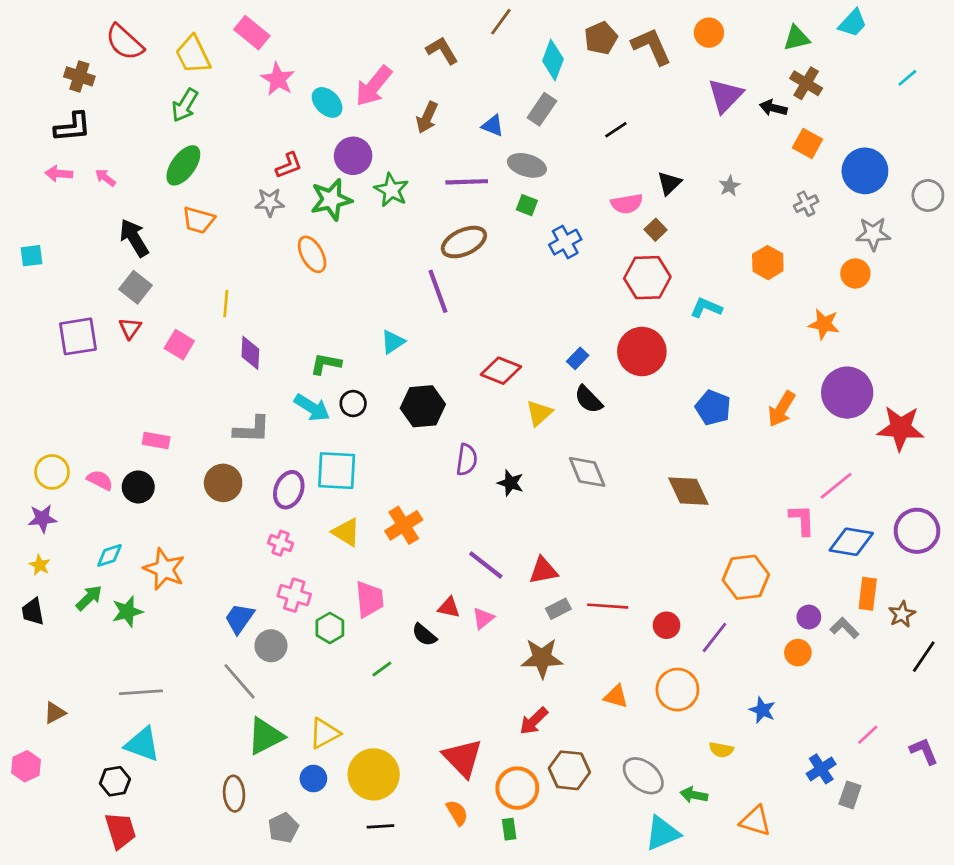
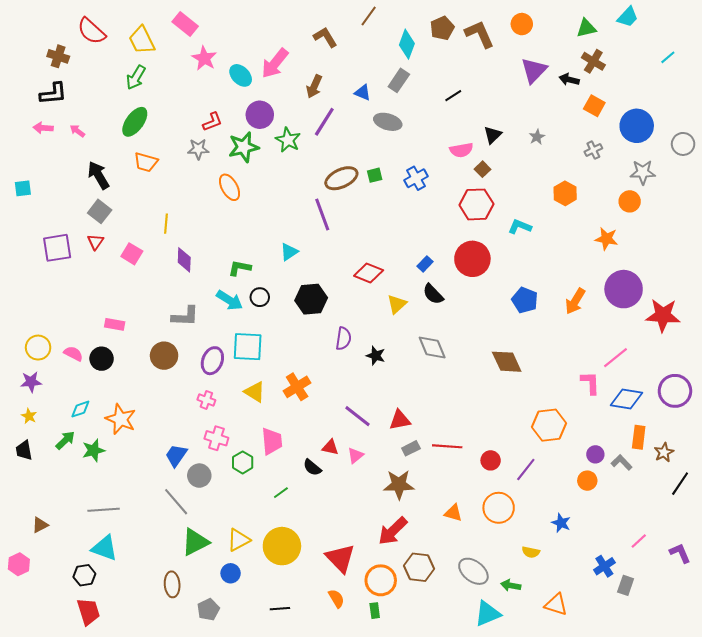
purple line: (467, 182) -> (324, 122), moved, turned -56
green square: (527, 205) -> (375, 175), moved, turned -35
red arrow: (534, 721) -> (393, 531), size x1.4
yellow circle: (374, 774) -> (282, 546), moved

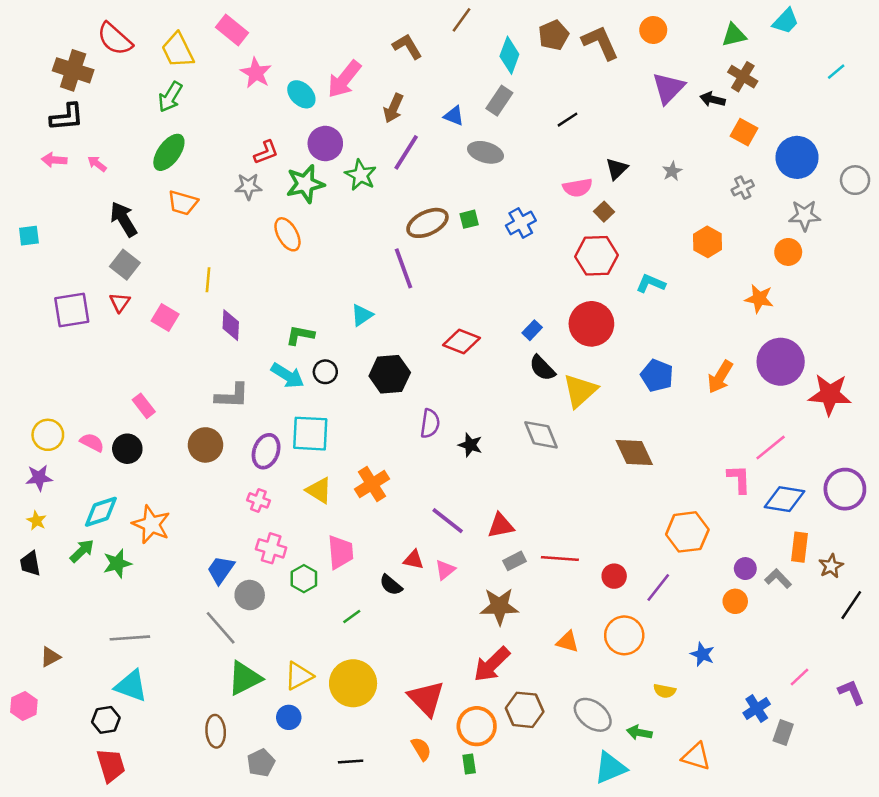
brown cross: (58, 56) -> (73, 70), size x1.4
yellow triangle: (397, 304) -> (580, 391), moved, size x1.4
pink rectangle: (115, 324) -> (144, 406), turned 42
cyan diamond: (80, 409) -> (101, 512), size x1.4

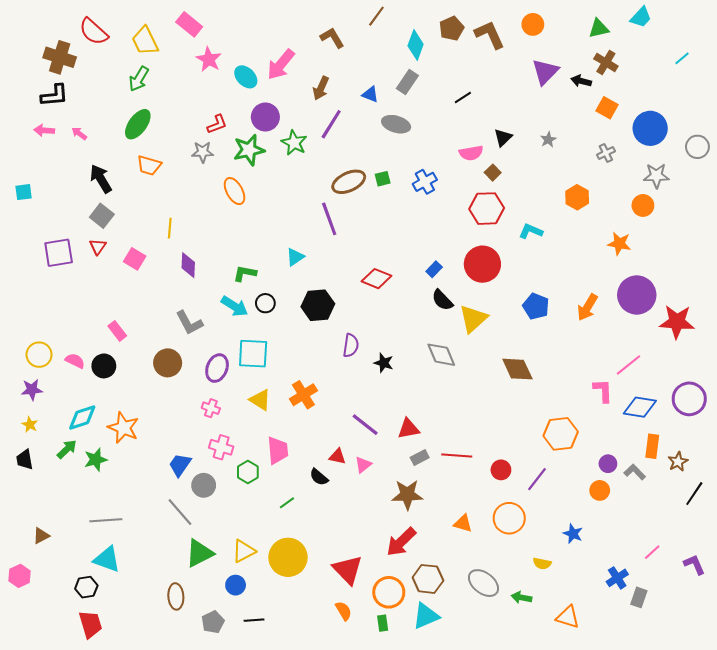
gray L-shape: (232, 396) -> (189, 323), turned 60
black line: (351, 761) -> (254, 620), moved
cyan triangle: (610, 768) -> (426, 616), moved

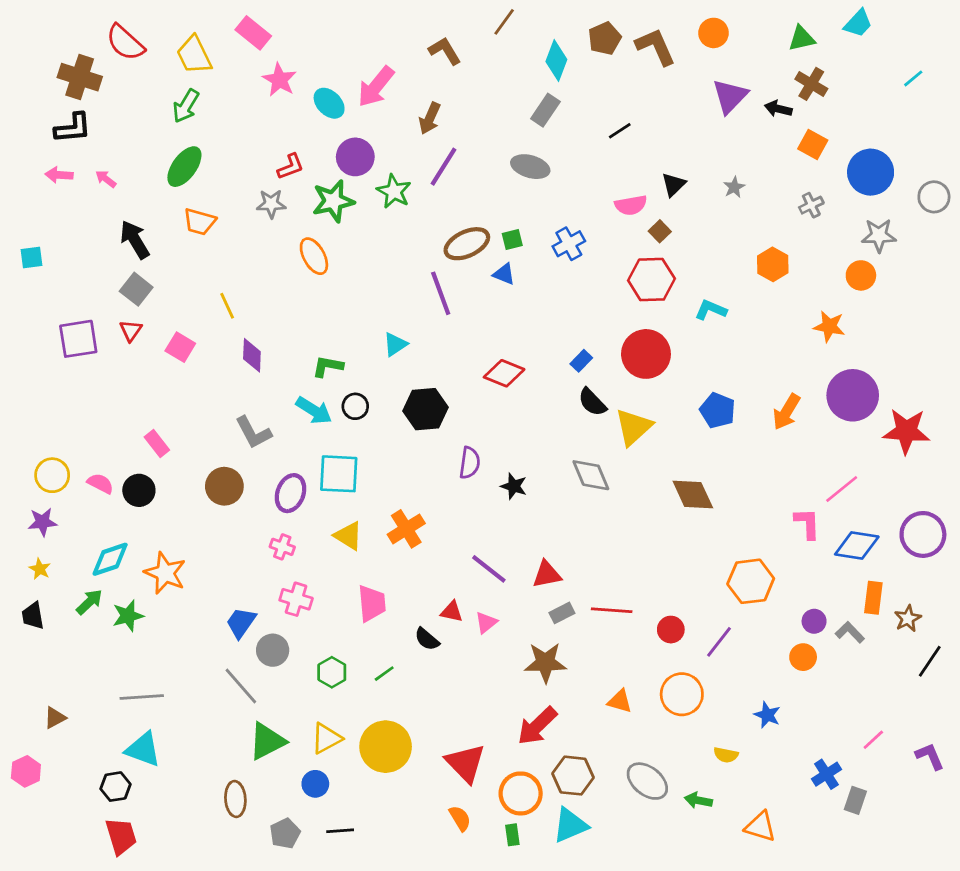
blue triangle: (370, 94) -> (504, 274), moved
yellow line: (170, 228) -> (227, 306), turned -30
green hexagon: (248, 472) -> (332, 672), moved

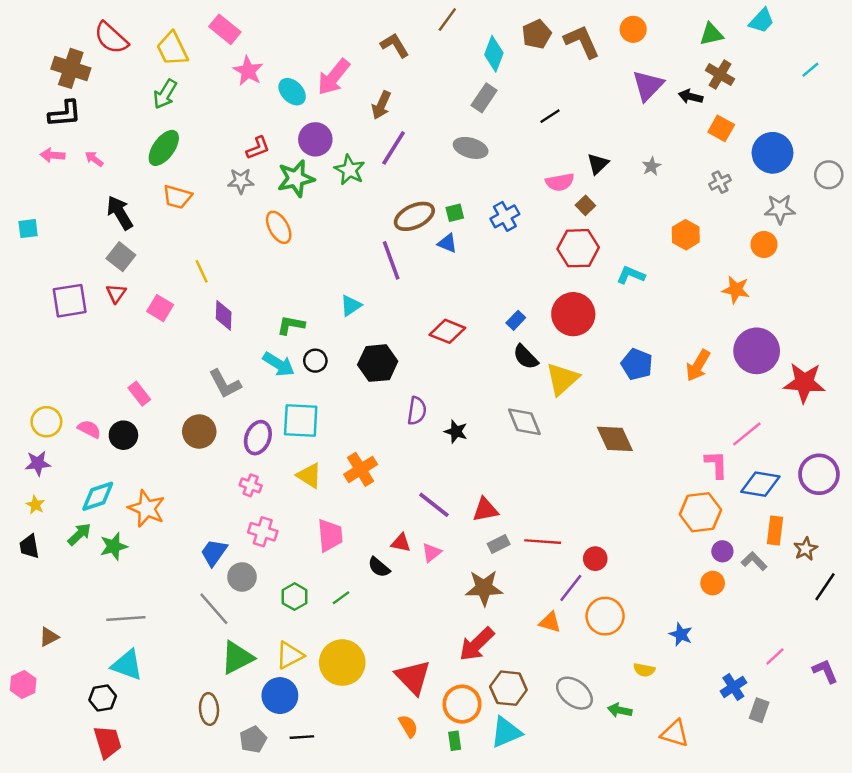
orange hexagon: (751, 581) -> (700, 512), moved
purple line: (719, 642) -> (571, 588), moved
blue circle: (315, 784) -> (280, 696), size x1.5

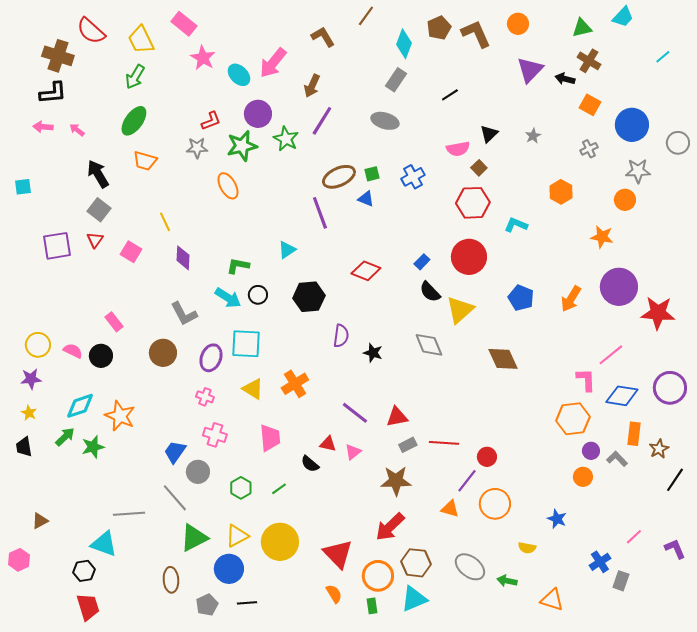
gray line: (126, 619) -> (129, 514), moved

